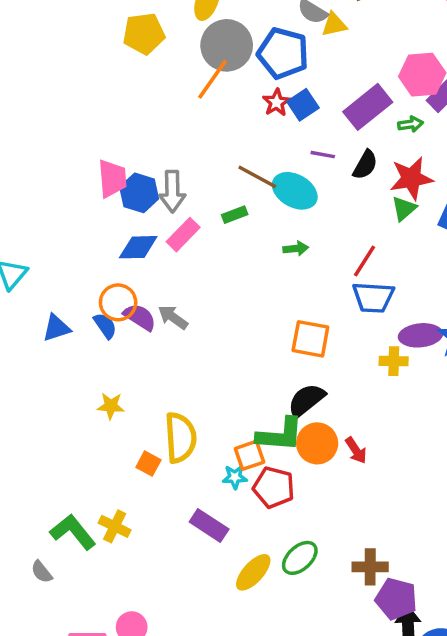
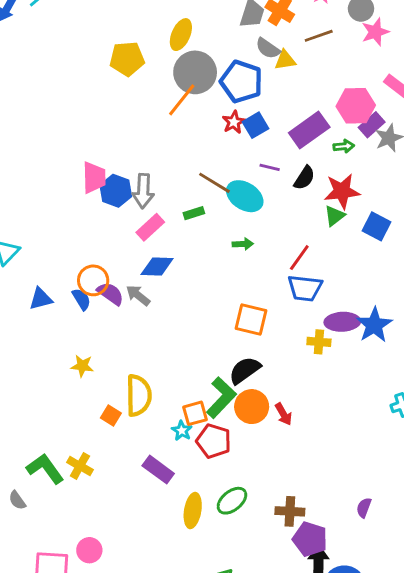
blue diamond: (138, 247) -> (157, 266), moved
green L-shape: (280, 435) -> (221, 398), turned -54
cyan star: (235, 477) -> (182, 431), turned 30
yellow ellipse: (253, 572) -> (193, 511), turned -36

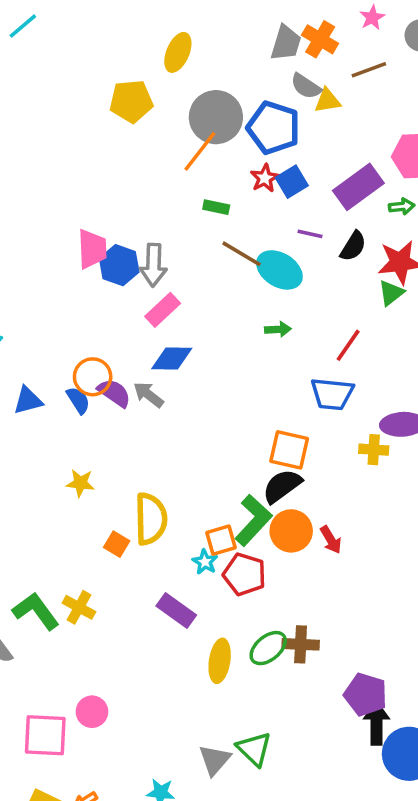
yellow ellipse: (181, 35) -> (178, 52), moved
green rectangle: (194, 213) -> (216, 207), moved, turned 30
blue trapezoid: (305, 288) -> (332, 394), moved
orange square: (251, 320) -> (289, 450), moved
brown cross: (290, 511) -> (301, 644), moved

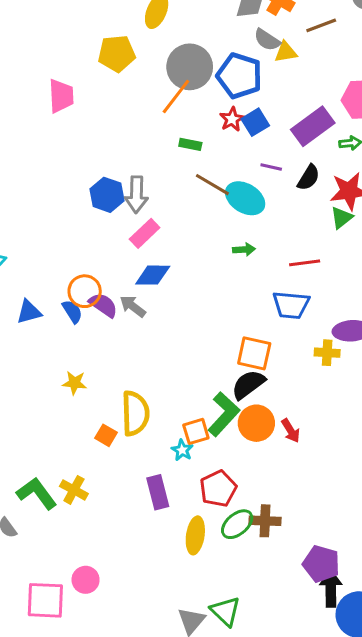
pink trapezoid: (92, 249) -> (61, 96), moved
red line: (348, 345) -> (305, 263), turned 48
red pentagon: (245, 574) -> (218, 489), moved, turned 30
purple rectangle: (176, 611) -> (158, 492), turned 40

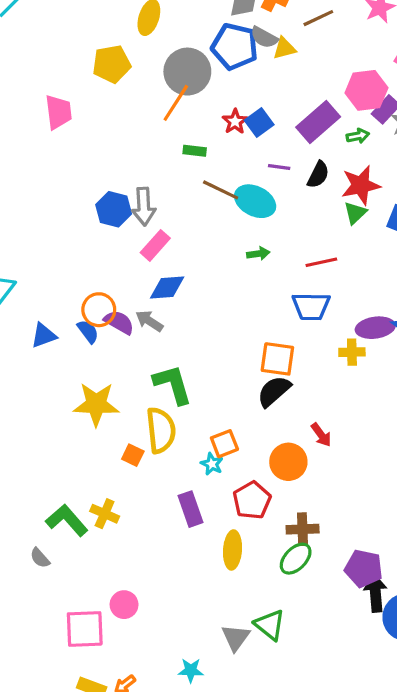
blue pentagon: (239, 76) -> (235, 46), moved
yellow star: (75, 383) -> (96, 404), size x1.8
green L-shape: (224, 414) -> (173, 384), moved, turned -54
orange circle: (256, 423) -> (288, 462), moved
green ellipse: (237, 524) -> (296, 559), moved

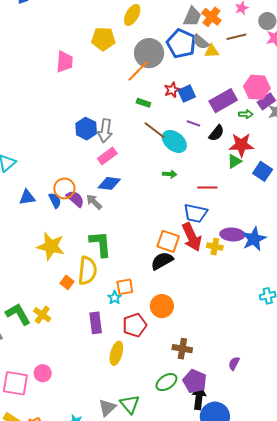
red arrow: (321, 435) -> (192, 237), moved, size x1.8
brown cross: (303, 529) -> (182, 349), moved
green ellipse: (296, 559) -> (166, 382), moved

